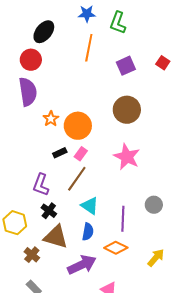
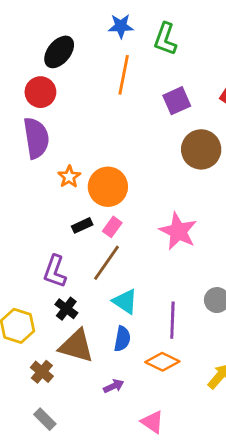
brown circle: (127, 110) -> (201, 149), moved
purple arrow: (82, 265) -> (114, 386), size x0.5

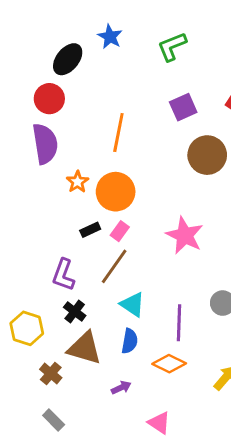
blue star: (121, 26) -> (110, 37), moved, turned 30
green L-shape: (165, 39) -> (172, 47), turned 48
orange line: (124, 75) -> (118, 132), moved

